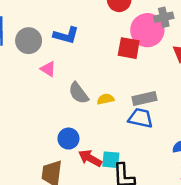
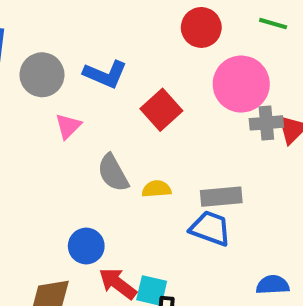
gray cross: (164, 17) -> (266, 123), moved
red square: (129, 48) -> (161, 110), moved, turned 30
pink triangle: (48, 69) -> (68, 126), turned 35

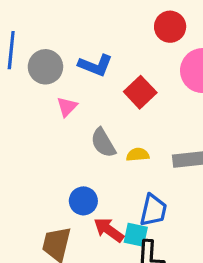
blue trapezoid: (210, 228) -> (153, 210), moved, turned 84

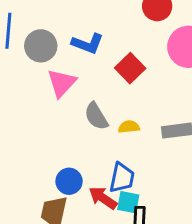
pink triangle: (67, 107) -> (62, 83), size x1.5
blue circle: (83, 201) -> (69, 181), moved
blue trapezoid: (153, 210) -> (122, 178), moved

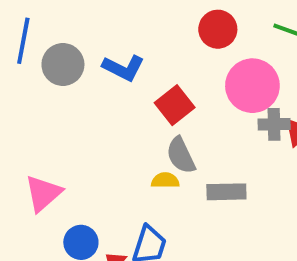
pink triangle: (62, 83) -> (43, 193), moved
gray semicircle: (96, 116) -> (181, 155), moved

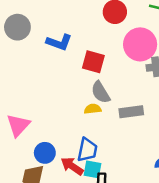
gray circle: (63, 65) -> (17, 27), moved
red square: (175, 105) -> (93, 62), turned -30

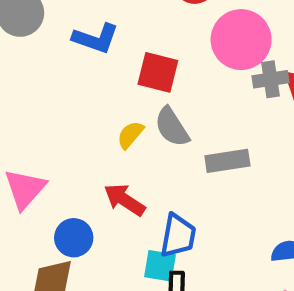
yellow semicircle: (93, 109) -> (130, 135), moved, turned -42
blue trapezoid: (87, 150) -> (178, 236), moved
red arrow: (72, 166) -> (125, 200), moved

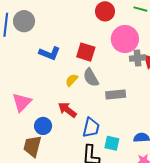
blue L-shape: (96, 38) -> (50, 53), moved
cyan square: (160, 266) -> (112, 143), moved

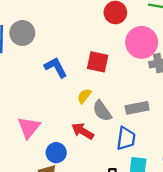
blue L-shape: (50, 53) -> (56, 67), turned -135
gray semicircle: (91, 77) -> (102, 111), moved
blue trapezoid: (91, 128) -> (126, 138), moved

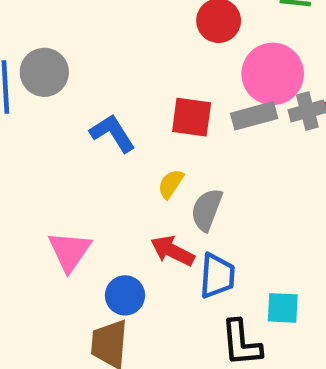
gray rectangle: (137, 108) -> (254, 116), moved
gray semicircle: (102, 111) -> (207, 210), turned 60
blue trapezoid: (126, 138) -> (217, 276), moved

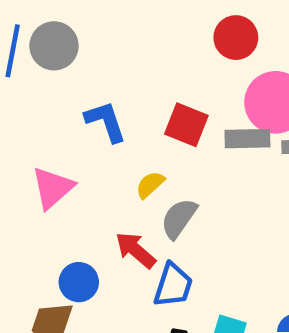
pink triangle: (70, 251) -> (53, 188), moved

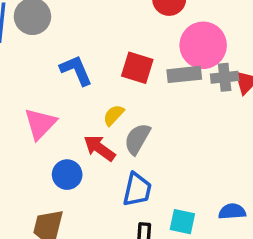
red arrow: (136, 250) -> (99, 148), moved
blue circle: (79, 282) -> (67, 175), moved

